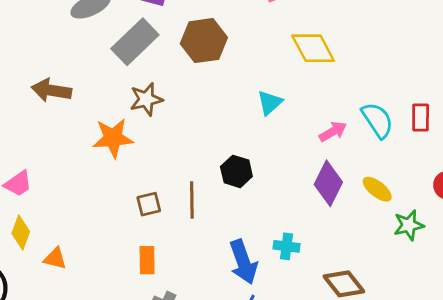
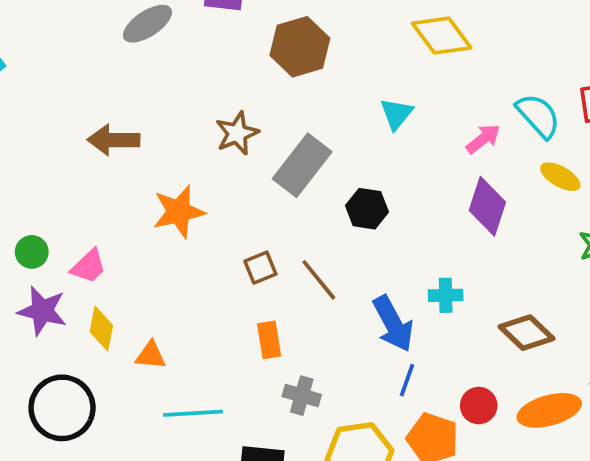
gray rectangle: (135, 42) -> (302, 165), moved
orange star: (113, 138) -> (179, 212), moved
yellow ellipse: (377, 189) -> (560, 177), moved
brown line: (192, 200) -> (319, 280), moved, turned -30

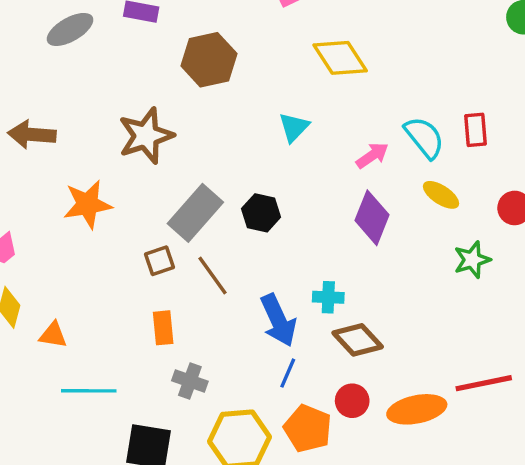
brown star: (237, 133) -> (146, 136), size x1.4
gray rectangle: (302, 165) -> (195, 213), moved
brown diamond: (527, 333) -> (358, 340), moved

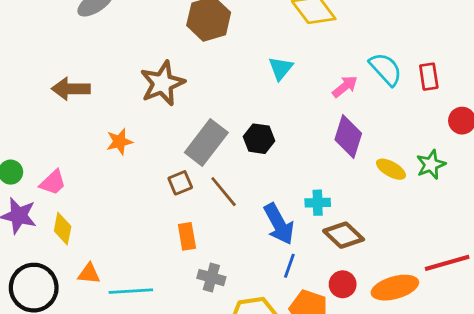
red rectangle: (476, 130) -> (429, 77), moved
yellow ellipse: (441, 195) -> (391, 169), moved
orange star: (88, 204) -> (119, 142), size x0.7
orange triangle: (53, 335) -> (89, 274), moved

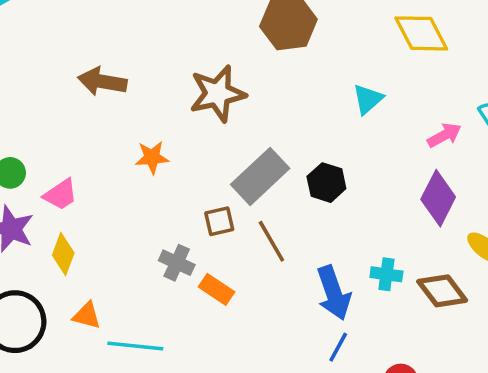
brown diamond: (344, 235) -> (442, 291), moved
orange rectangle: (187, 236) -> (217, 289), turned -56
gray cross: (211, 278) -> (177, 263), moved

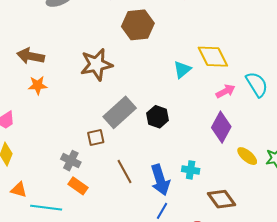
yellow diamond: (421, 33) -> (213, 57), moved
orange star: (152, 157) -> (38, 85), moved
brown line: (271, 241) -> (125, 172), moved
orange rectangle: (217, 289) -> (78, 186), moved
brown diamond: (442, 291) -> (222, 199), moved

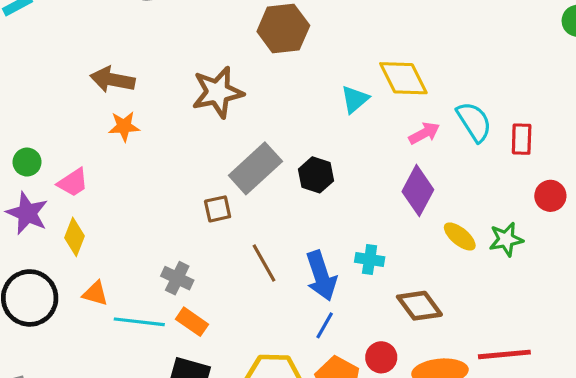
gray cross: (71, 161) -> (177, 278), moved
orange rectangle: (78, 186) -> (192, 322), moved

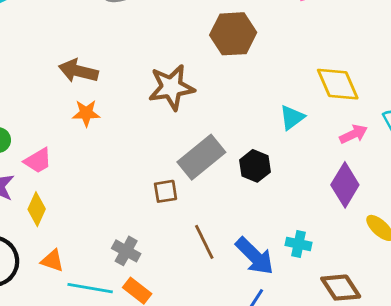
cyan triangle: (355, 99) -> (292, 117), moved
blue arrow: (321, 276) -> (255, 256), turned -30

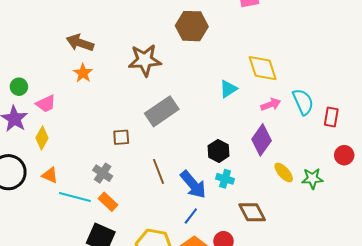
orange star: (86, 113) -> (83, 73), turned 30
black hexagon: (255, 166) -> (219, 151), moved
brown square: (166, 191) -> (121, 137), moved

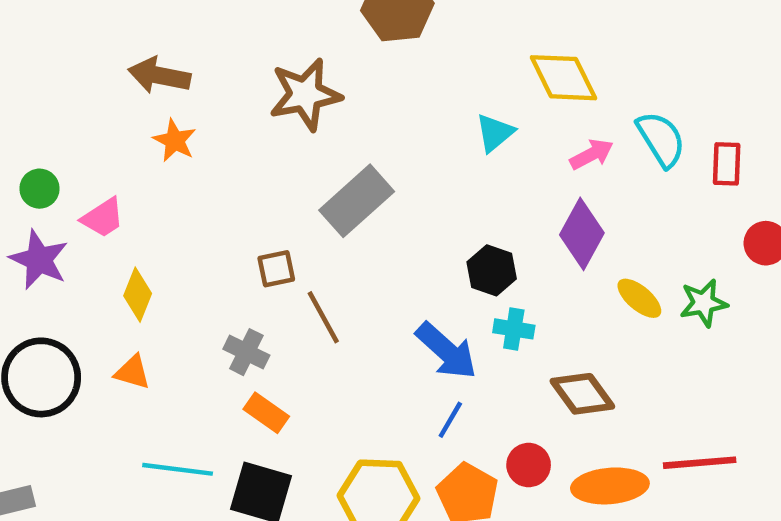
yellow diamond: (42, 138) -> (138, 295), moved
brown line: (158, 171) -> (323, 317), moved
cyan line: (75, 197) -> (178, 469), moved

